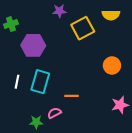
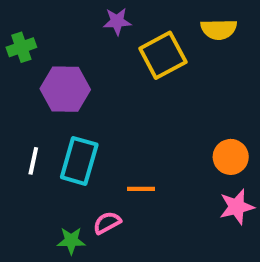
orange circle: (112, 65) -> (231, 157), moved

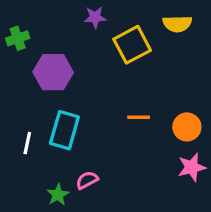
white line: (33, 161) -> (27, 143), moved
orange line: (141, 189) -> (139, 117), moved
green star: (71, 241) -> (58, 195), turned -30

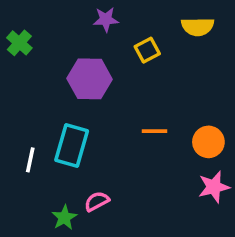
green cross: (18, 38) -> (19, 43), turned -30
yellow square: (132, 45) -> (147, 50), size x0.6
purple hexagon: (53, 72) -> (90, 79), moved

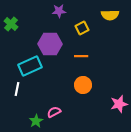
orange line: (154, 131) -> (81, 56), moved
orange circle: (208, 142) -> (83, 85), moved
cyan rectangle: (72, 146) -> (30, 66), moved, turned 50

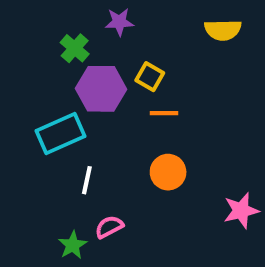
green cross: (11, 24) -> (75, 48), moved
yellow square: (82, 28) -> (150, 77), moved, turned -32
white line: (17, 89) -> (87, 180), moved

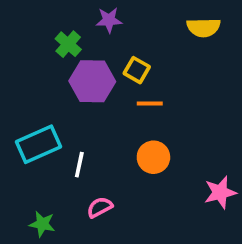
cyan rectangle: (60, 134) -> (39, 144), moved
green star: (73, 245) -> (42, 224), moved, turned -30

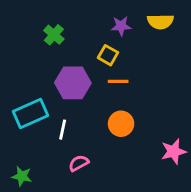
purple star: (109, 20) -> (121, 26), moved
purple hexagon: (92, 81) -> (73, 83), moved
green star: (42, 224) -> (22, 176), moved

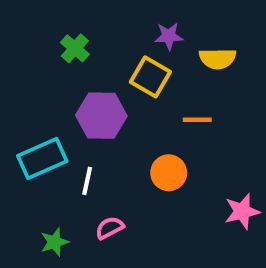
yellow semicircle: (160, 22) -> (218, 59), moved
yellow square: (108, 55) -> (150, 77), size x1.4
orange line: (118, 81) -> (197, 120), moved
green star: (22, 176) -> (54, 242), moved, turned -30

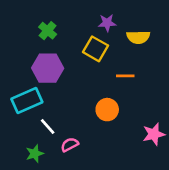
purple hexagon: (101, 116) -> (48, 68), moved
white line: (87, 181) -> (48, 126), moved, turned -54

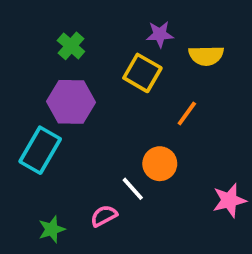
orange line: (125, 76) -> (187, 113), turned -54
cyan rectangle: (27, 101) -> (40, 150), turned -36
white line: (48, 126) -> (133, 189), moved

